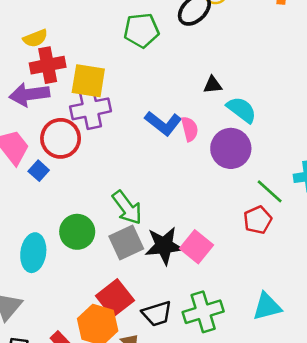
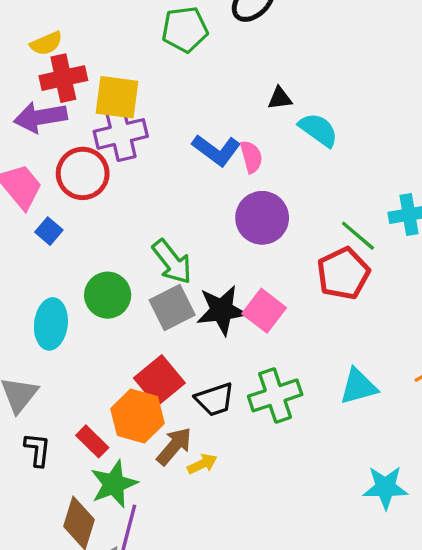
purple circle: (231, 148) -> (262, 218), moved
blue square: (39, 171) -> (49, 231), moved
red pentagon: (258, 220) -> (343, 273), size x1.4

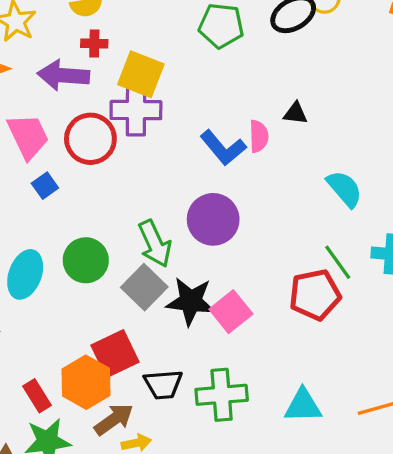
red cross: (63, 78) -> (94, 44), size x0.6
cyan semicircle: (318, 130) -> (345, 189), moved
pink semicircle: (251, 157) -> (259, 136), moved
purple circle: (262, 218) -> (213, 219), moved
gray square: (172, 307) -> (144, 287), turned -33

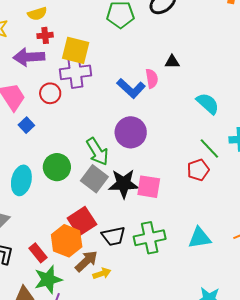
red circle: (90, 139) -> (50, 93), size x0.7
red pentagon: (315, 295) -> (198, 170), size x0.7
pink square: (231, 312) -> (149, 187), turned -35

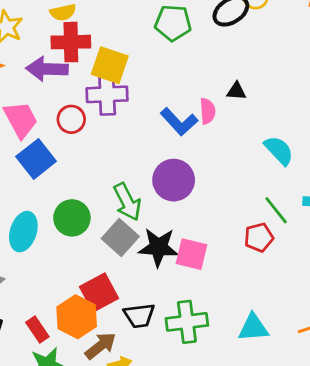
red cross: (45, 35) -> (71, 42), size x1.8
blue square: (26, 125) -> (36, 159), size x1.8

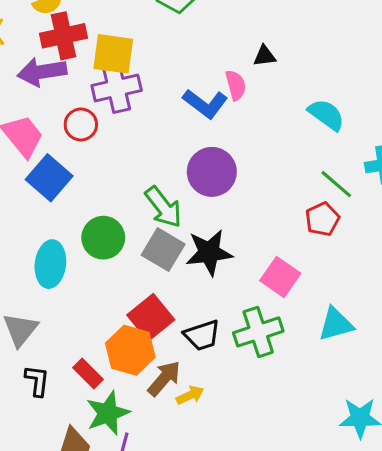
pink square: (191, 254) -> (280, 277), moved, turned 32

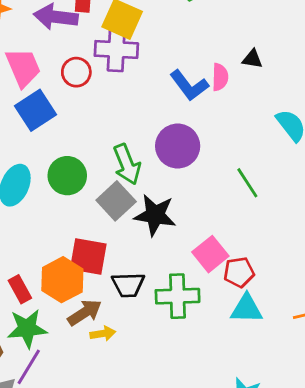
green line: (336, 184) -> (247, 183), moved
red pentagon: (322, 219) -> (239, 272), moved
red square: (151, 317) -> (88, 256), turned 33

